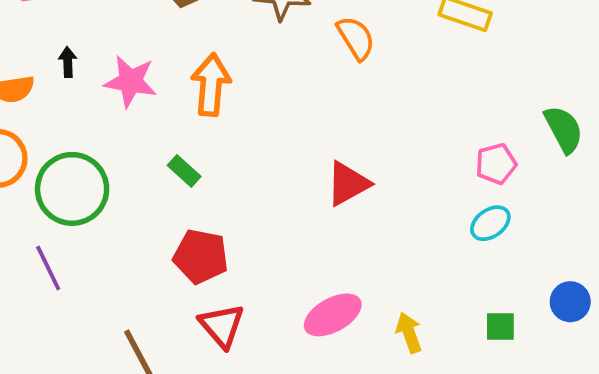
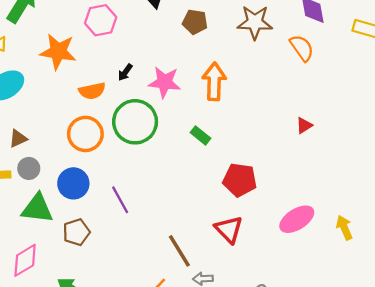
black arrow: (68, 62) -> (125, 72), turned -138
red triangle: (348, 184) -> (304, 125), moved, size x0.6
green circle: (72, 189) -> (135, 122), moved
red pentagon: (201, 256) -> (240, 180), moved

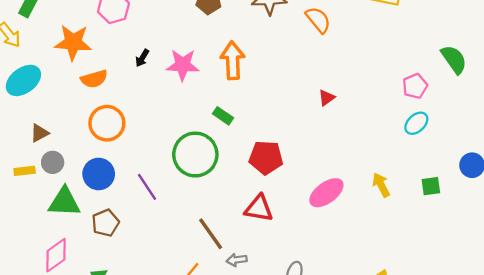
orange semicircle: (92, 91) -> (94, 79), moved
green circle: (135, 122) -> (195, 155), moved
yellow arrow: (344, 228) -> (381, 185), moved
red triangle: (229, 229) -> (259, 208), turned -32

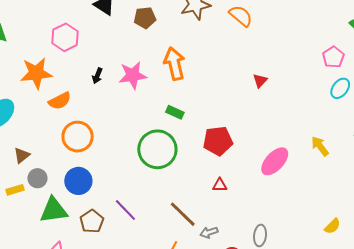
purple line: (147, 187) -> (125, 210), moved
red triangle: (259, 208) -> (220, 185), size x0.6

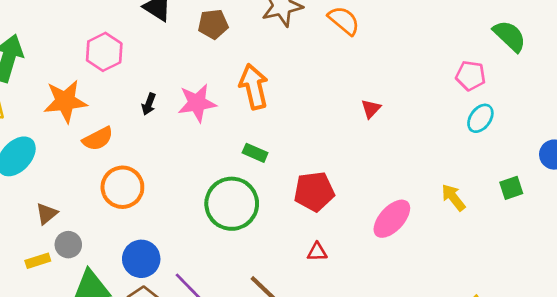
pink pentagon: (333, 57) -> (471, 76), turned -30
blue circle: (78, 181) -> (141, 259), moved

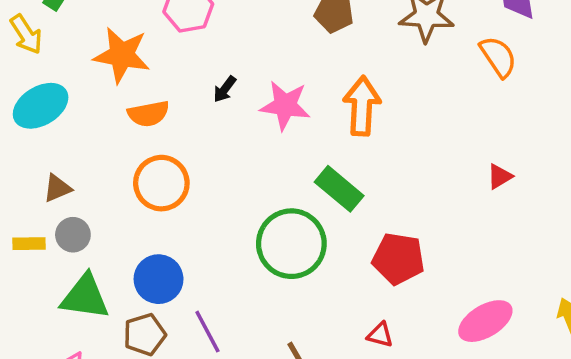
green rectangle: (255, 153) -> (339, 189), size x1.5

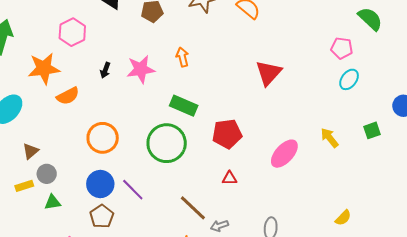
orange arrow: (362, 106) -> (182, 57), size x0.6
red triangle: (500, 176) -> (269, 73), size x1.8
orange circle: (161, 183) -> (103, 138), moved
green triangle: (85, 297) -> (53, 202), moved, size x0.6
purple line: (207, 332) -> (133, 190), moved

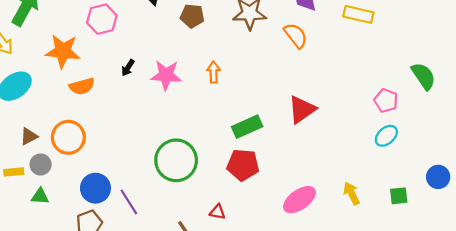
green rectangle: (184, 106) -> (247, 127), moved, turned -60
orange circle: (103, 138) -> (68, 137), moved
red triangle: (230, 178) -> (217, 212), moved

